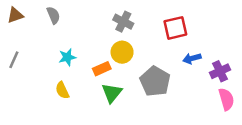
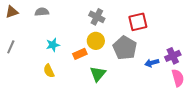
gray semicircle: (53, 15) -> (42, 12), turned -72
blue arrow: (192, 59) -> (152, 63), moved
gray pentagon: (155, 81) -> (125, 48), moved
green triangle: (112, 93) -> (98, 74), moved

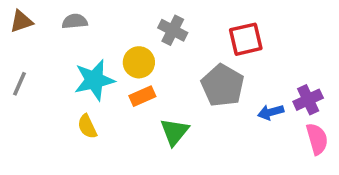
yellow circle: (96, 41) -> (139, 62), moved
cyan star: (53, 45) -> (94, 80), size x1.6

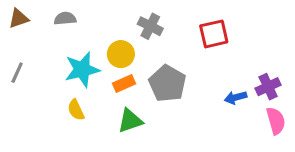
gray pentagon: (223, 85) -> (167, 84), moved
green triangle: (175, 132) -> (130, 121), moved, turned 32

